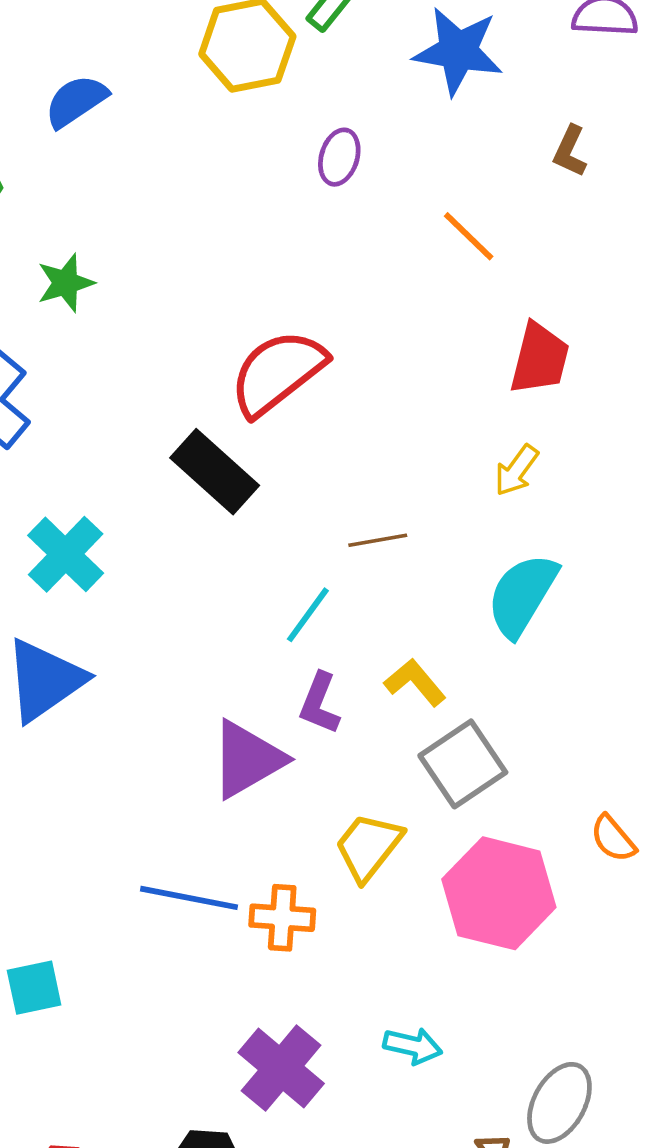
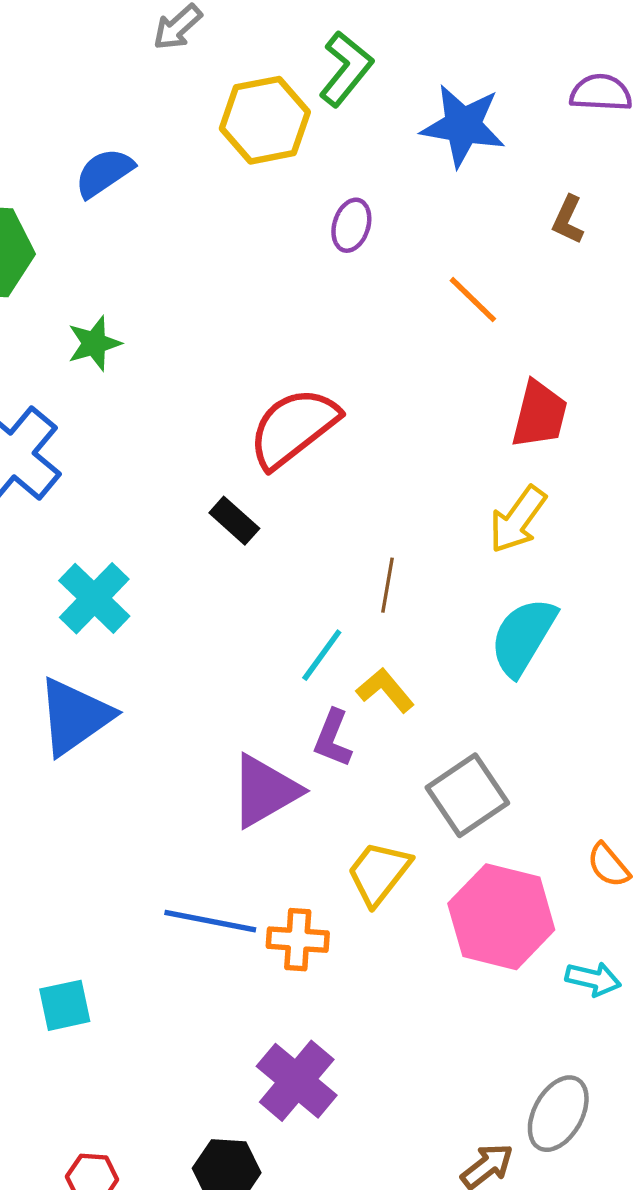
yellow arrow: (516, 470) -> (518, 520), size x1.4
black rectangle: (215, 472) -> (234, 521), size x0.6
brown line: (378, 540) -> (387, 585), turned -70
yellow L-shape: (415, 682) -> (385, 690), moved
cyan arrow: (413, 1046) -> (593, 979), moved

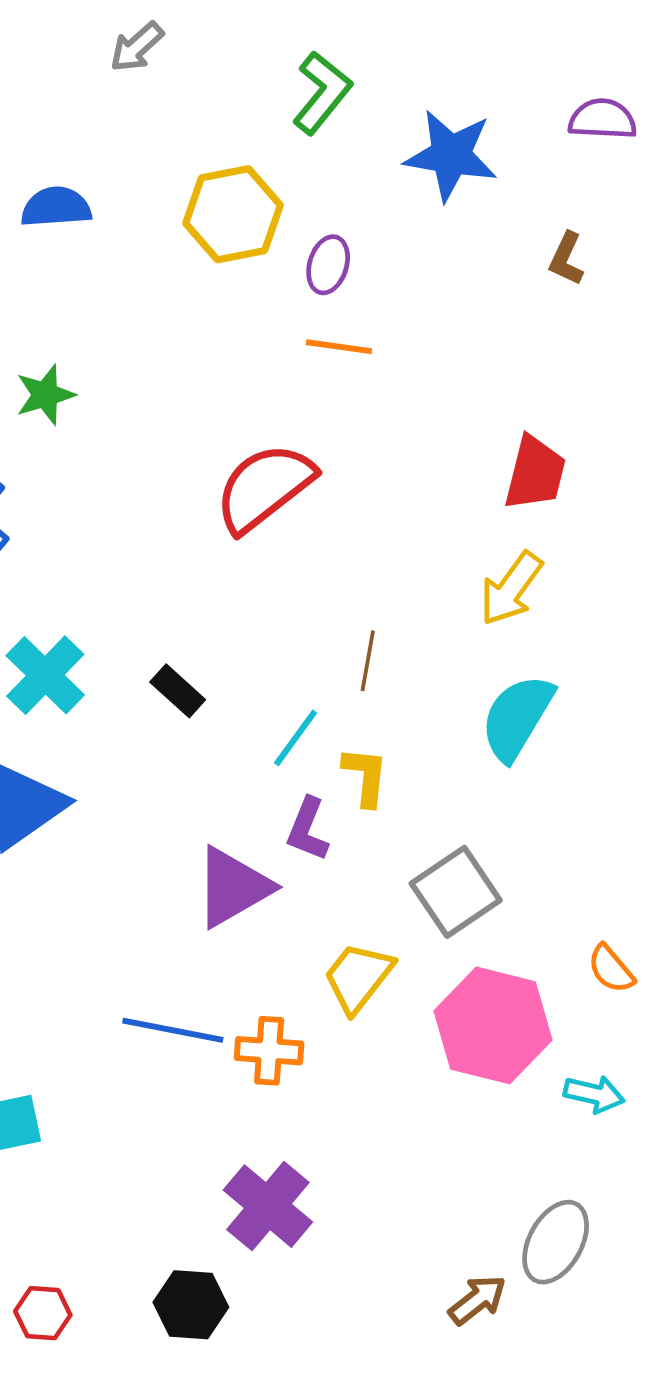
yellow hexagon: (265, 120) -> (233, 214), moved
blue semicircle: (104, 173) -> (56, 207), turned 30
orange line: (473, 300) -> (339, 347), moved, turned -36
black rectangle: (234, 521) -> (178, 691), moved
yellow L-shape: (385, 690) -> (365, 776), turned 46

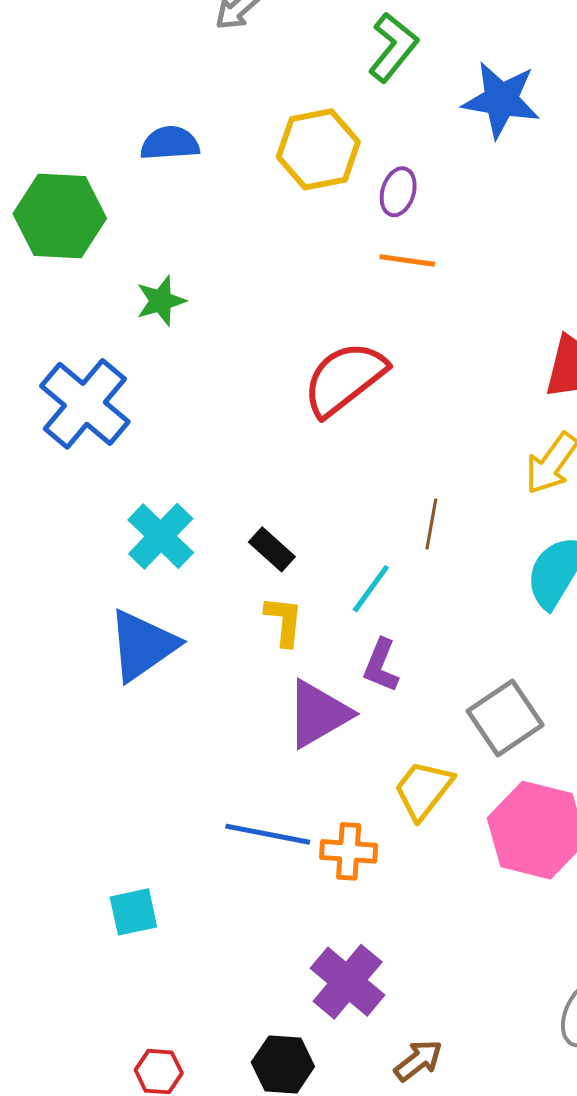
yellow L-shape: (365, 776) -> (284, 621), moved
brown arrow: (477, 1300) -> (418, 1060), moved

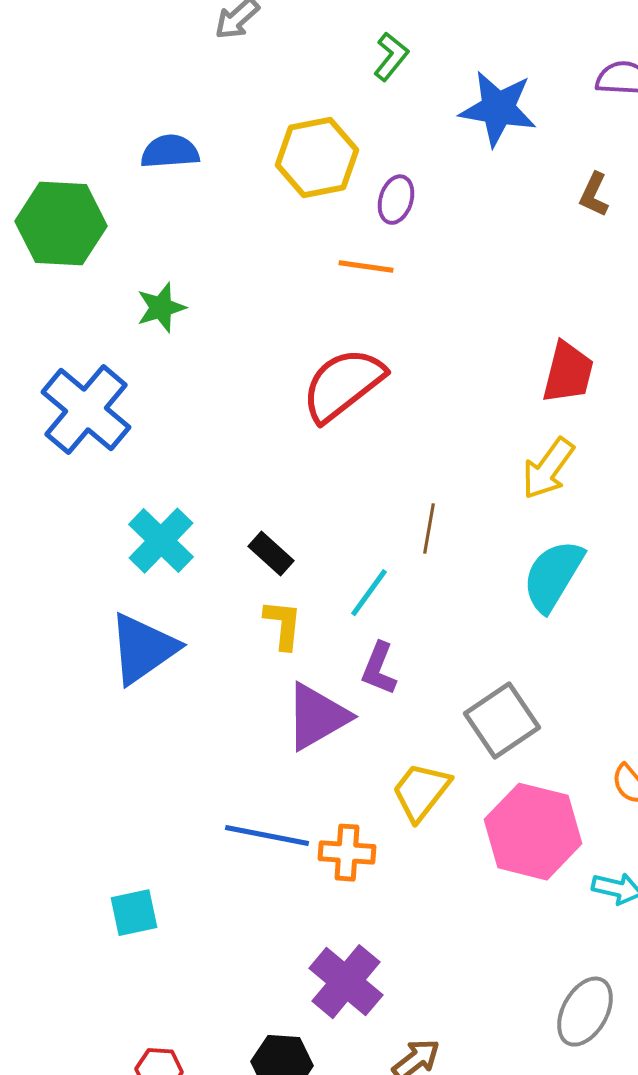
green L-shape: (393, 47) -> (391, 57), size x0.7
orange line: (407, 260) -> (366, 267), moved

